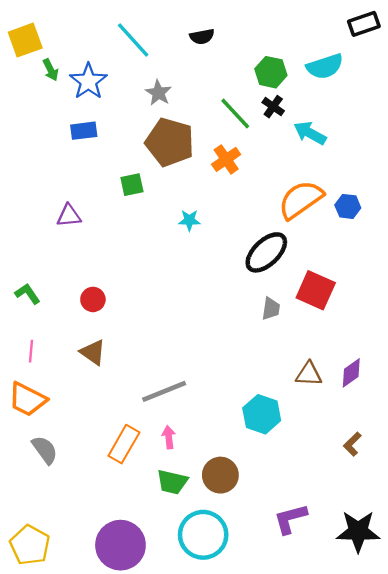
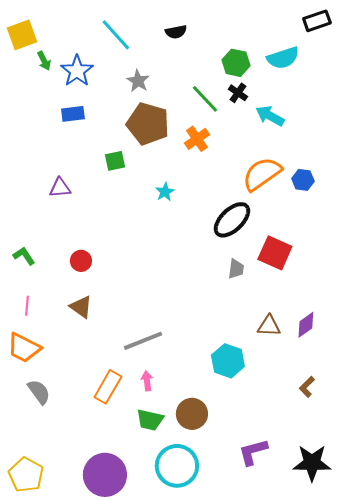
cyan star: (189, 220) -> (165, 192), turned -30

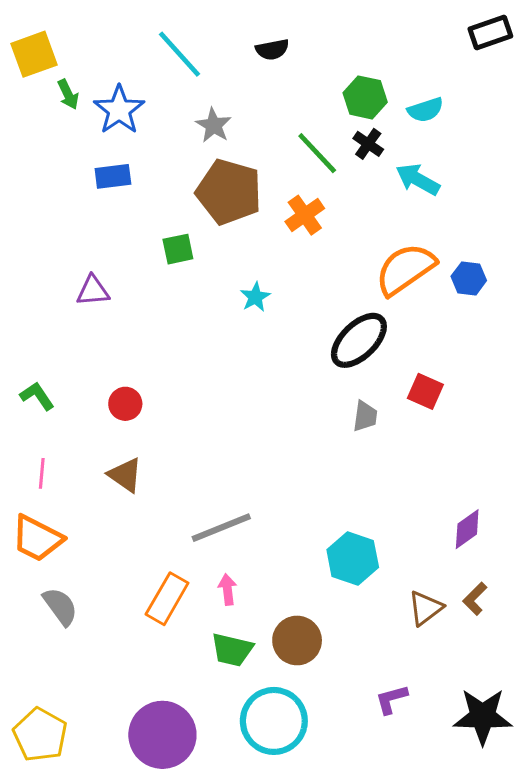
cyan semicircle: (283, 58) -> (425, 110), moved, size x0.7
red square: (275, 253) -> (425, 391), size x0.7
purple diamond: (306, 325) -> (467, 529), moved
brown triangle: (269, 326) -> (425, 608), moved, turned -40
purple L-shape: (253, 452) -> (391, 699), size x0.7

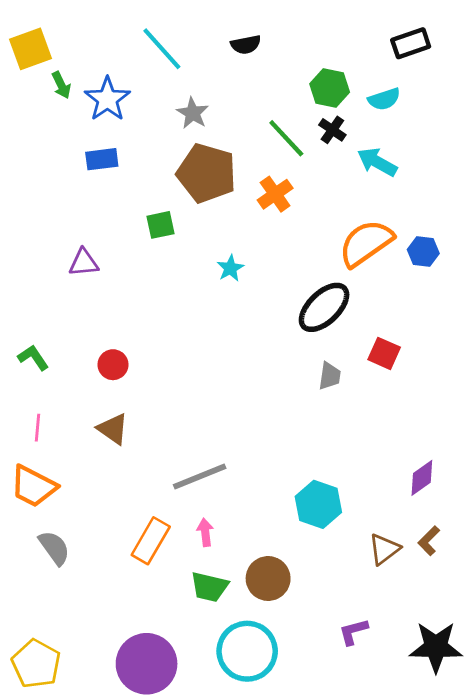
black rectangle: (490, 32) -> (411, 43), moved

